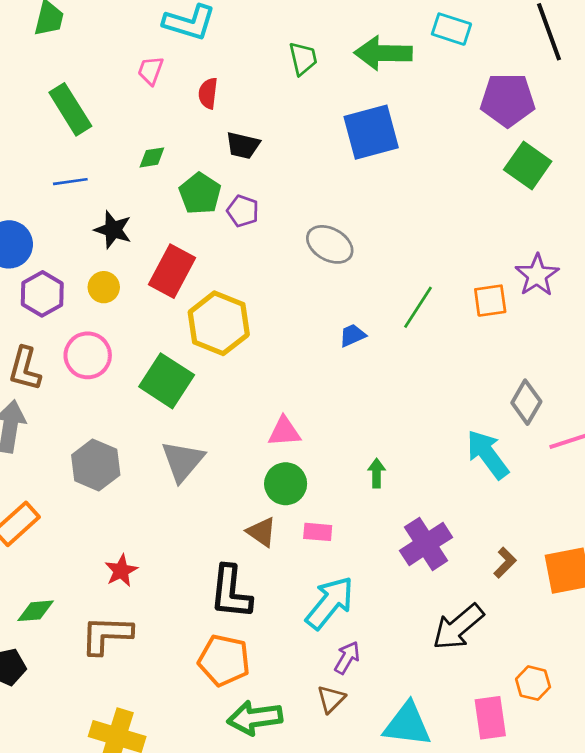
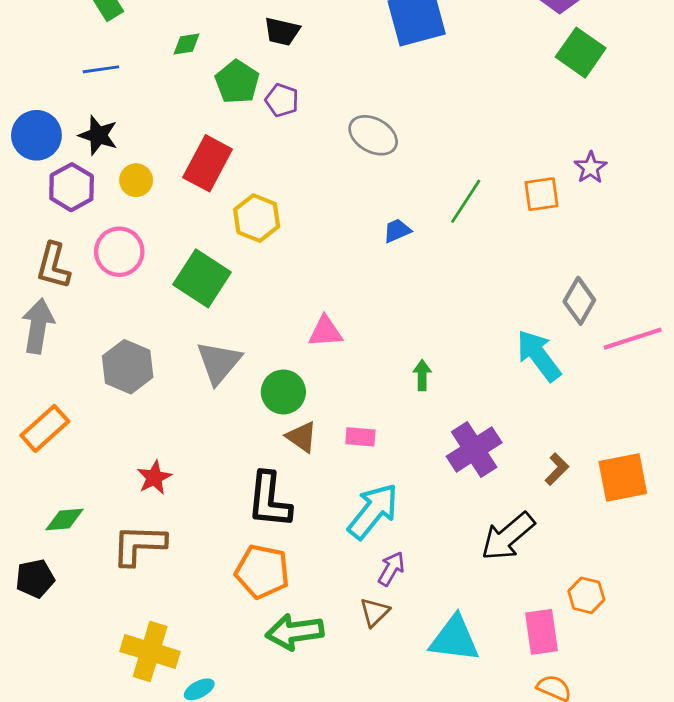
black star: (113, 230) -> (98, 135), moved
purple star: (537, 275) -> (591, 168), size x0.7
yellow hexagon: (219, 323) -> (257, 218), size x0.7
green circle: (286, 484) -> (283, 392), moved

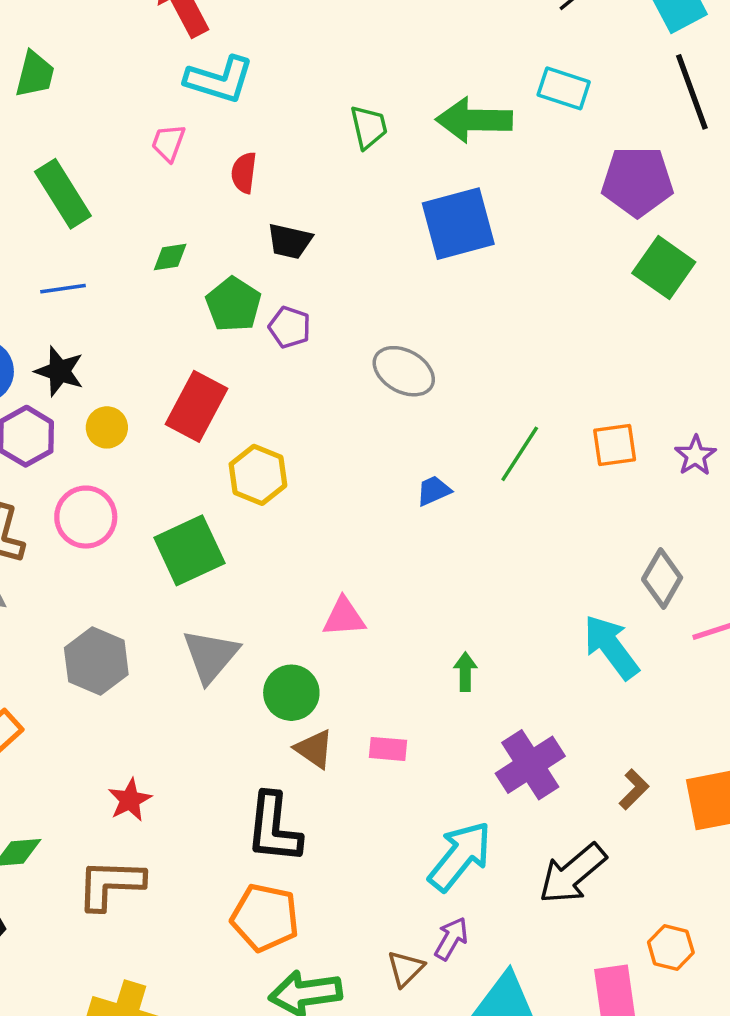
purple star: (591, 168) -> (695, 456), moved
green square: (202, 278) -> (189, 550), turned 32
cyan arrow: (373, 511) -> (460, 856), moved
purple arrow: (391, 569) -> (451, 939), moved

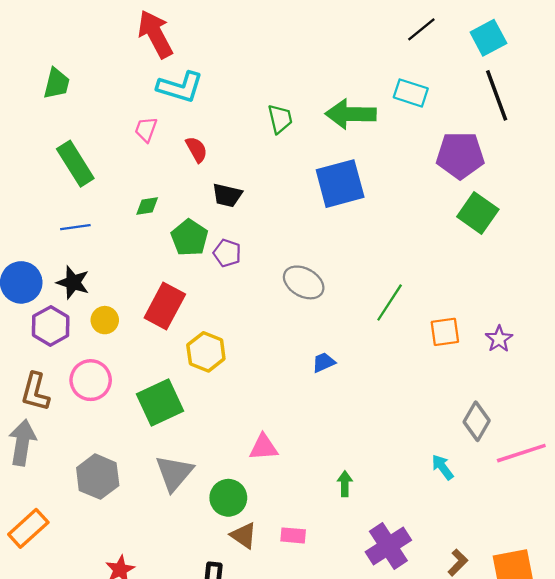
red semicircle: (244, 173) -> (197, 149), turned 144
green line: (520, 454) -> (390, 302), moved
cyan arrow: (611, 647) -> (442, 467), size x0.6

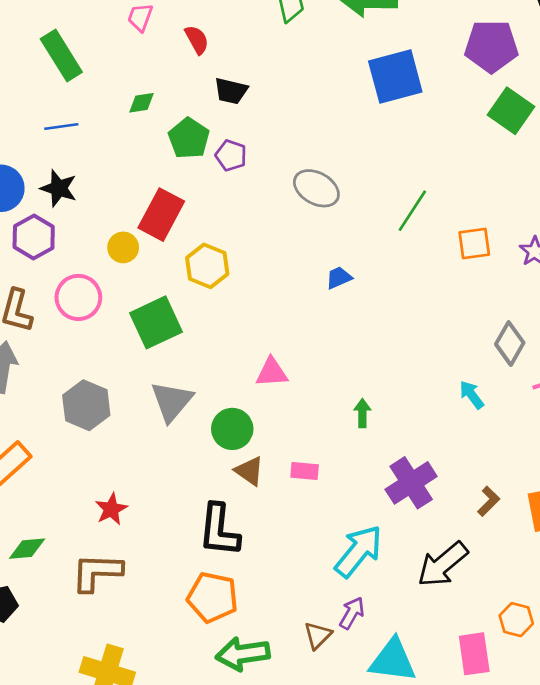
blue square: (340, 184) -> (395, 77), moved
yellow circle: (105, 320) -> (123, 247), moved

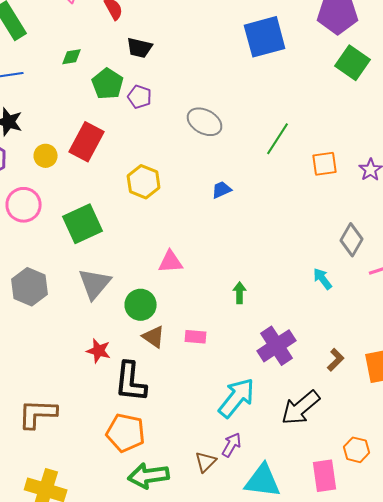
yellow circle: (123, 247) -> (46, 156), moved
yellow hexagon: (207, 266) -> (144, 182), moved
red star: (111, 509) -> (99, 351), moved, turned -30

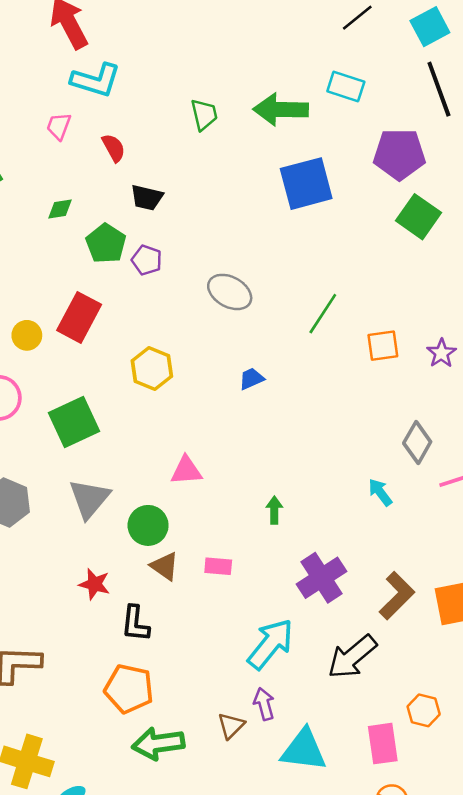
brown L-shape: (336, 360) -> (397, 596), size x1.6
black L-shape: (131, 382) -> (135, 624), size x0.7
purple arrow: (232, 445) -> (264, 704), turned -45

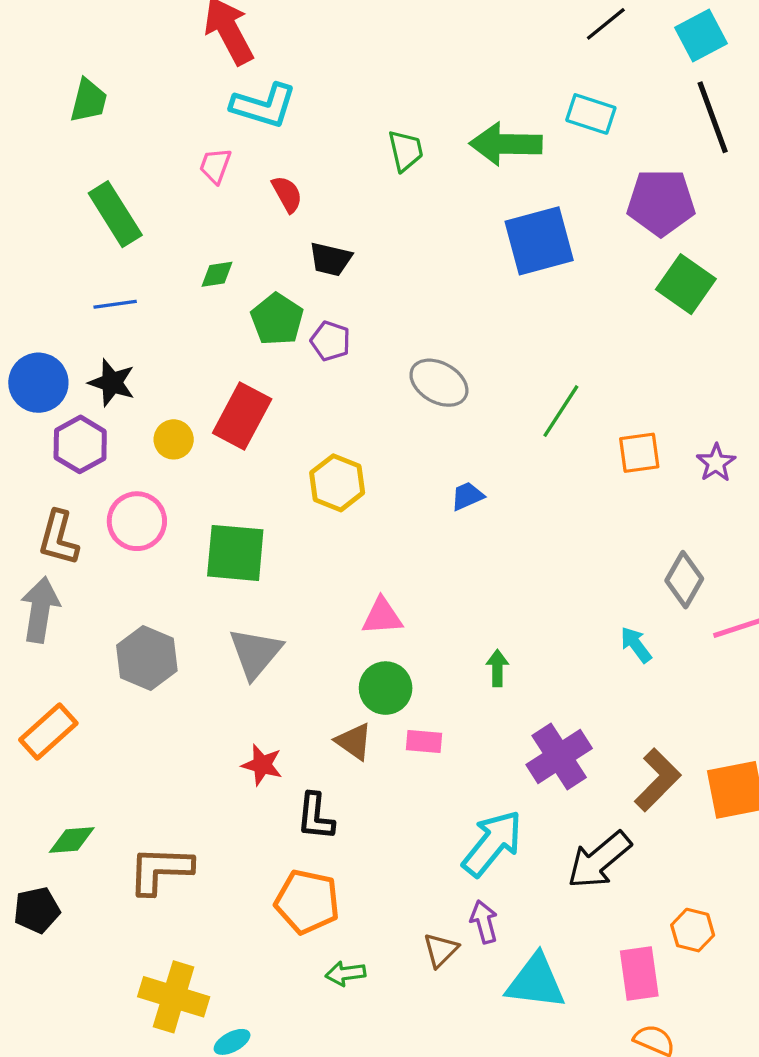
green square: (74, 422) -> (235, 553), turned 30
green circle: (148, 525) -> (386, 688), moved
green arrow: (158, 744) -> (346, 973), size x0.6

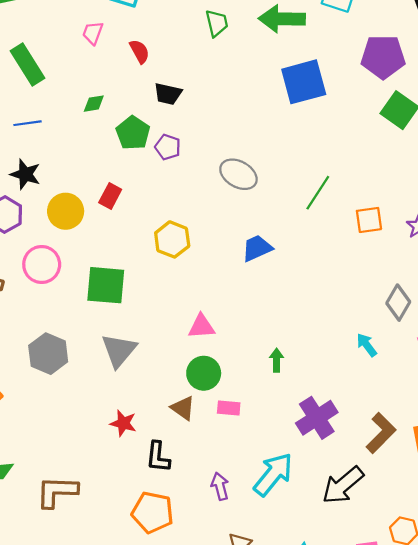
red rectangle: (242, 416) -> (110, 196), size x0.6
yellow circle: (174, 439) -> (66, 211), size x1.4
blue trapezoid: (467, 496) -> (257, 248), size x1.4
purple arrow: (484, 922) -> (220, 486), moved

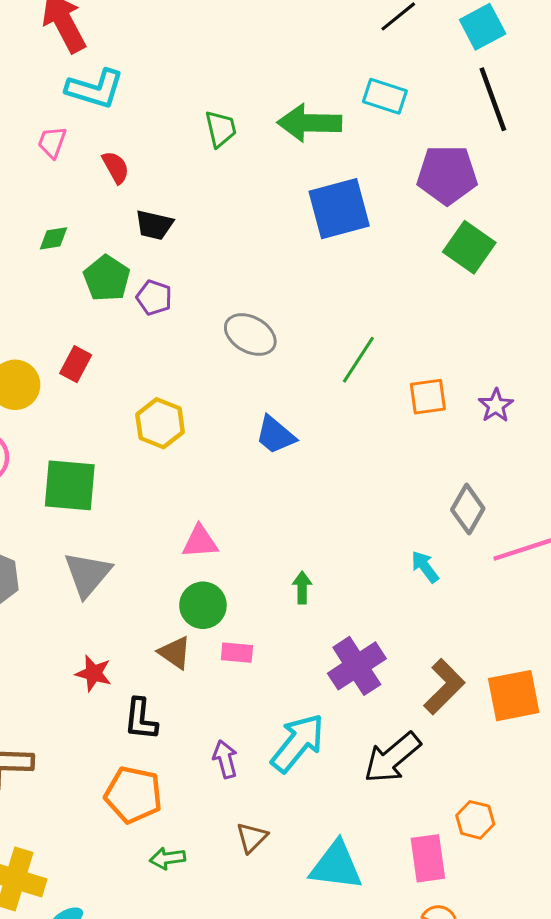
blue trapezoid: (257, 248) -> (275, 435), turned -116

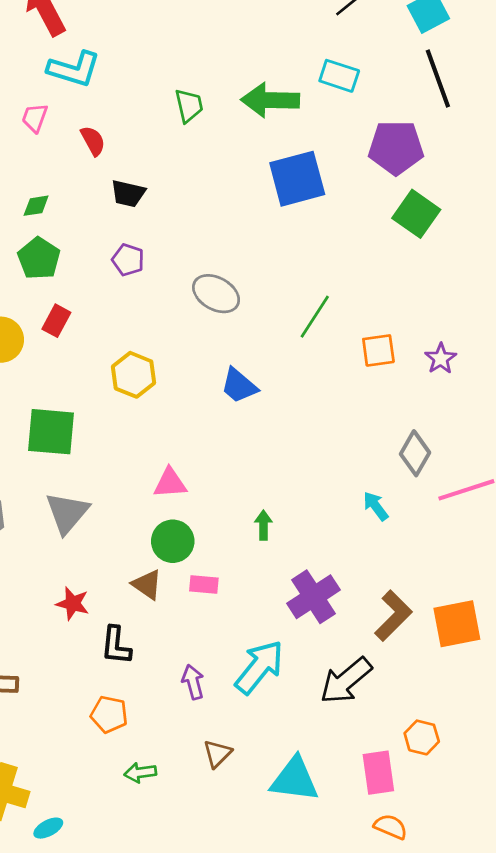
green pentagon: (107, 278) -> (39, 258), moved
orange pentagon: (133, 795) -> (109, 714), size x0.7

